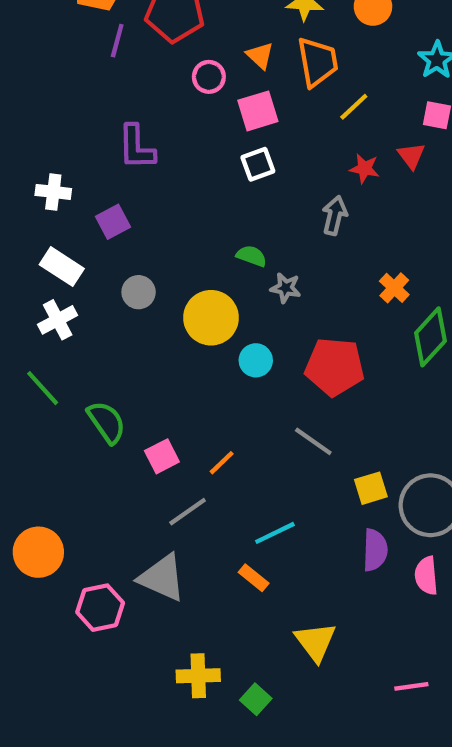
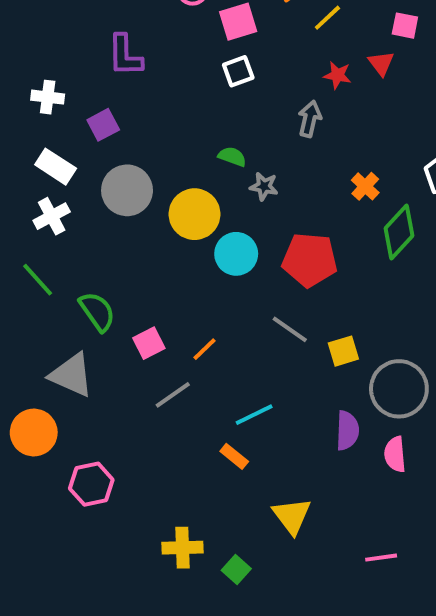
gray circle: (139, 292) -> (127, 190), size x1.6
cyan circle: (256, 360) -> (236, 254), size x1.4
yellow square: (371, 488) -> (343, 351), moved
gray triangle: (162, 578) -> (71, 375), moved

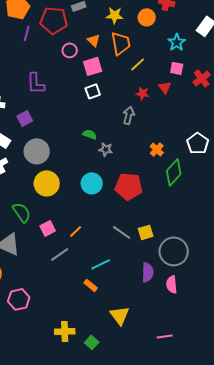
yellow circle: (194, 214) -> (47, 183), moved
gray line: (290, 329) -> (122, 232), moved

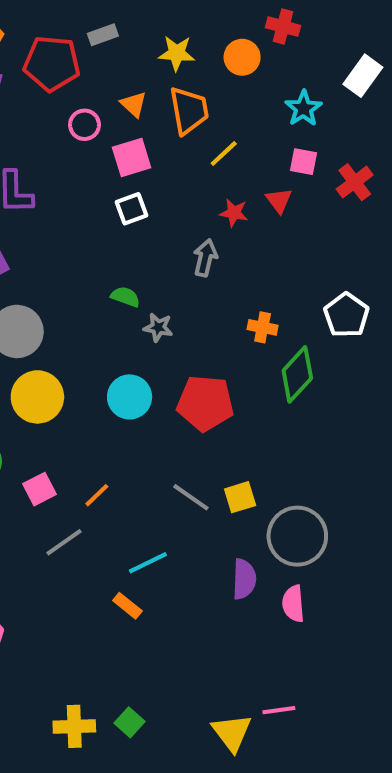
orange cross: (157, 149) -> (263, 327), turned -32
yellow triangle: (120, 315) -> (232, 733), moved
yellow cross: (65, 331) -> (74, 726), moved

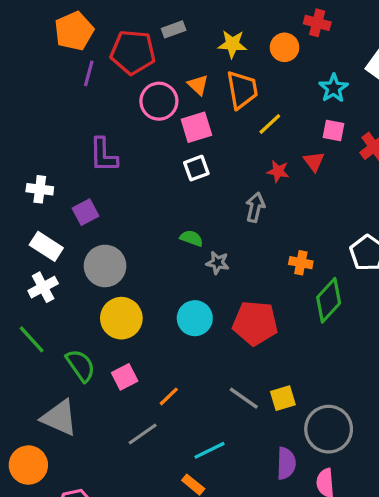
pink circle: (85, 125) -> (159, 101), size x1.5
pink square: (39, 489) -> (125, 377), moved

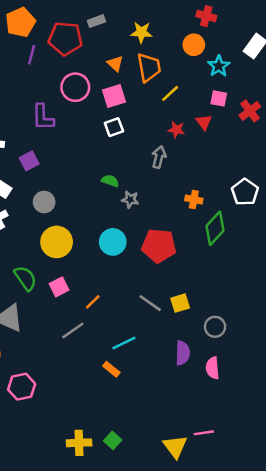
orange circle: (285, 47) -> (194, 45), moved
pink circle: (159, 101) -> (75, 87), moved
gray circle: (105, 266) -> (44, 202), size x0.7
gray circle: (329, 429) -> (215, 327), size x0.6

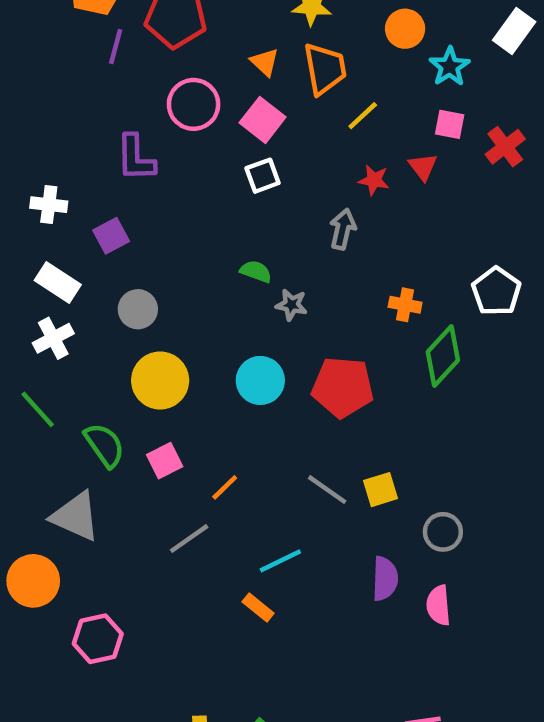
pink square: (114, 96) -> (263, 120), turned -35

